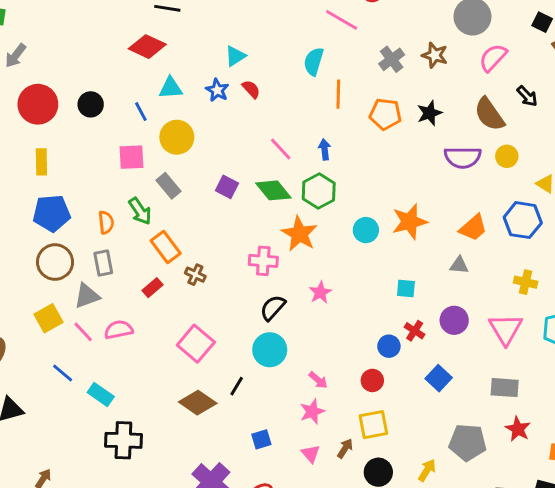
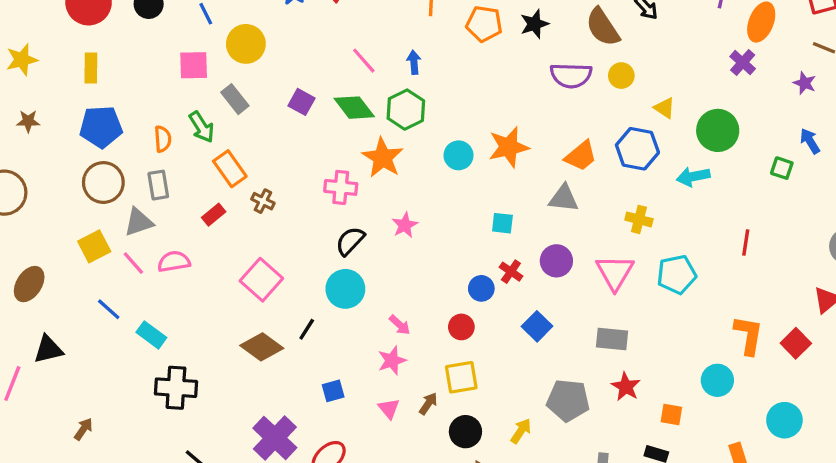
gray triangle: (459, 265) -> (564, 198), size x1.4

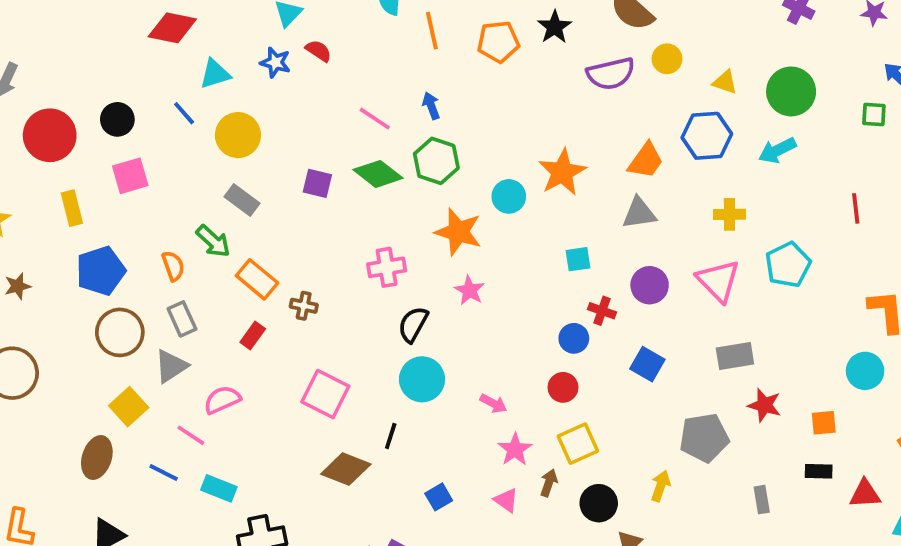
pink square: (194, 65) -> (130, 176), moved
orange star: (383, 158) -> (458, 232), moved
pink line: (133, 263) -> (191, 435), moved
brown ellipse: (29, 284) -> (97, 458), moved
pink star: (392, 361) -> (515, 449), moved

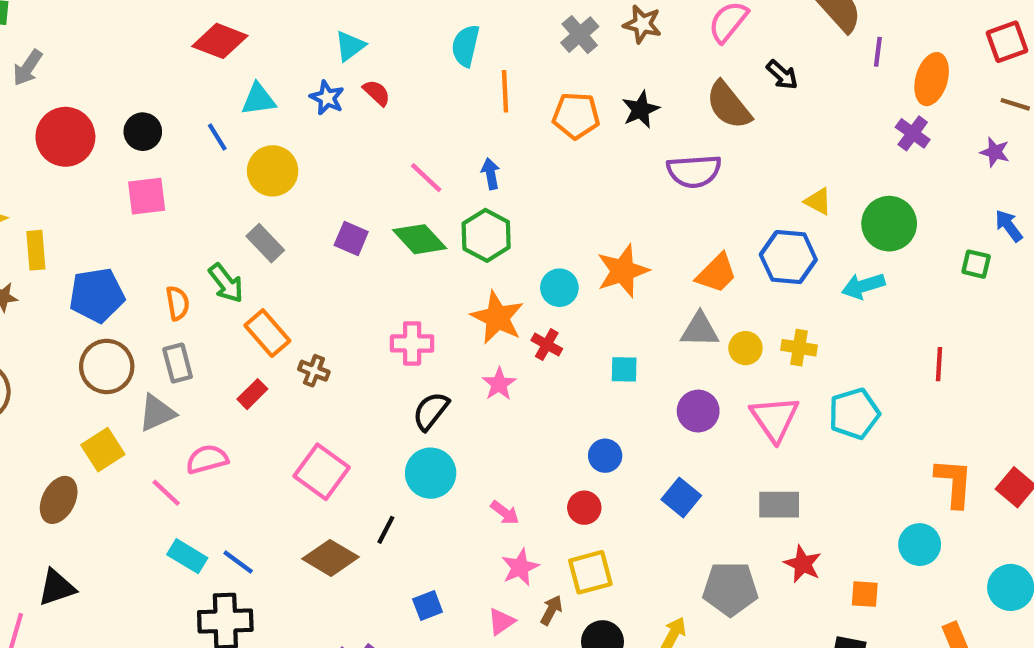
yellow circle: (667, 59) -> (745, 348), moved
yellow rectangle: (72, 208) -> (36, 250), moved
red cross: (602, 311) -> (547, 345), moved
blue line: (164, 472) -> (238, 562), moved
pink triangle: (506, 500) -> (501, 622), turned 40

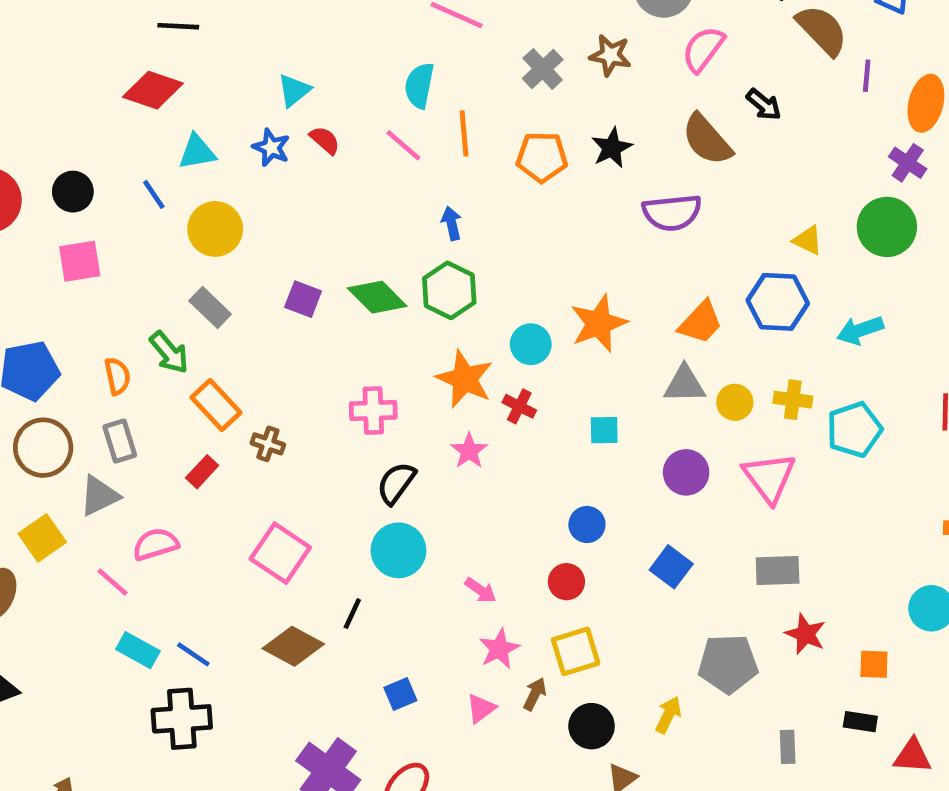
pink line: (426, 178) -> (403, 145), moved
green circle: (889, 224) -> (887, 227), moved
cyan pentagon: (854, 414) -> (854, 430), moved

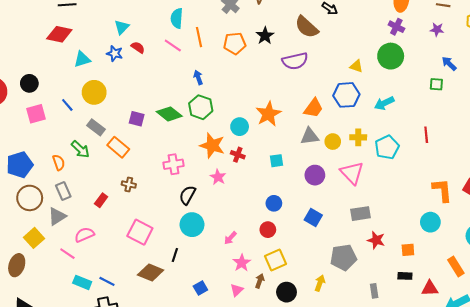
blue line: (154, 194) -> (67, 105), moved
orange rectangle: (216, 405) -> (118, 147), moved
pink arrow: (480, 590) -> (230, 238), turned 104

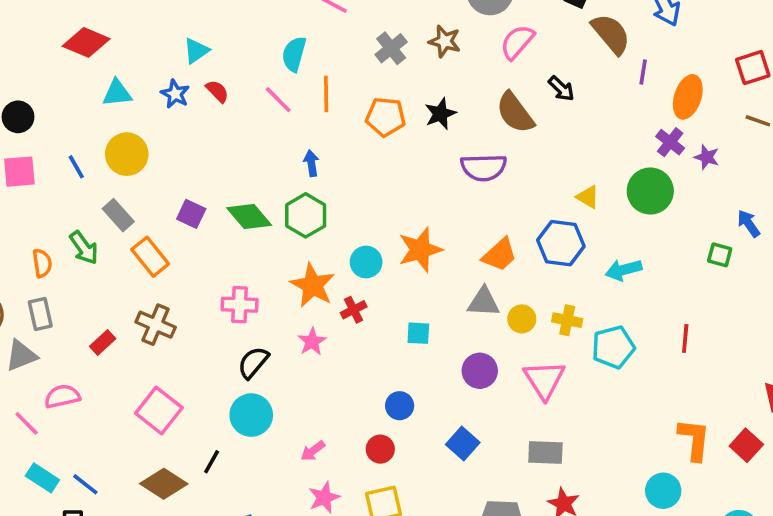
purple star: (437, 29) -> (707, 157), moved
red cross: (238, 155) -> (354, 310), turned 32
brown cross: (129, 184) -> (156, 325), size x1.5

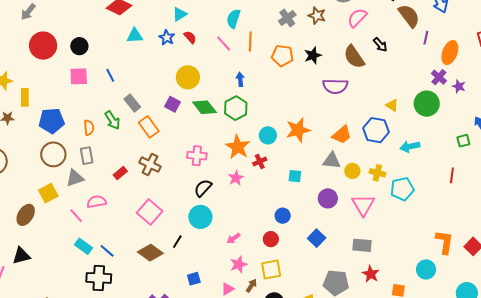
yellow circle: (127, 154) -> (188, 77), moved
green square: (720, 255) -> (463, 141), turned -32
red line: (685, 339) -> (452, 175), moved

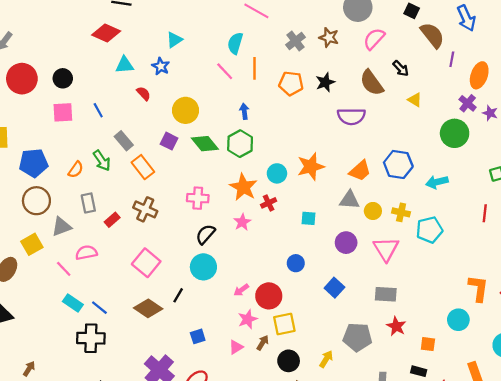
red semicircle: (190, 37) -> (144, 94), moved
yellow triangle: (392, 105) -> (415, 100), moved
orange semicircle: (89, 128) -> (76, 170), turned 42
gray rectangle: (87, 156) -> (88, 203), moved
red circle: (271, 239) -> (269, 296), moved, size x1.5

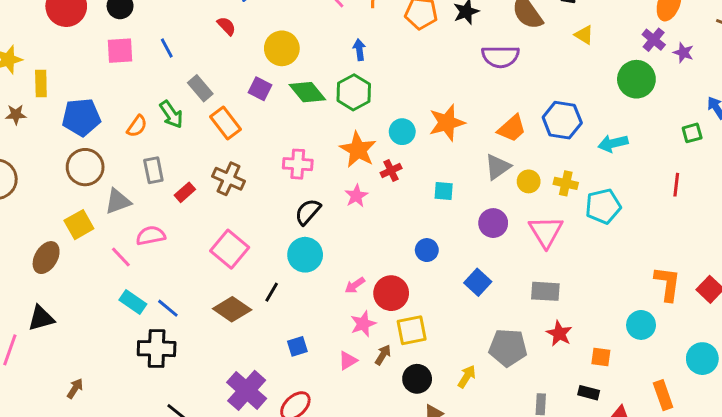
gray triangle: (349, 200) -> (498, 167), turned -40

